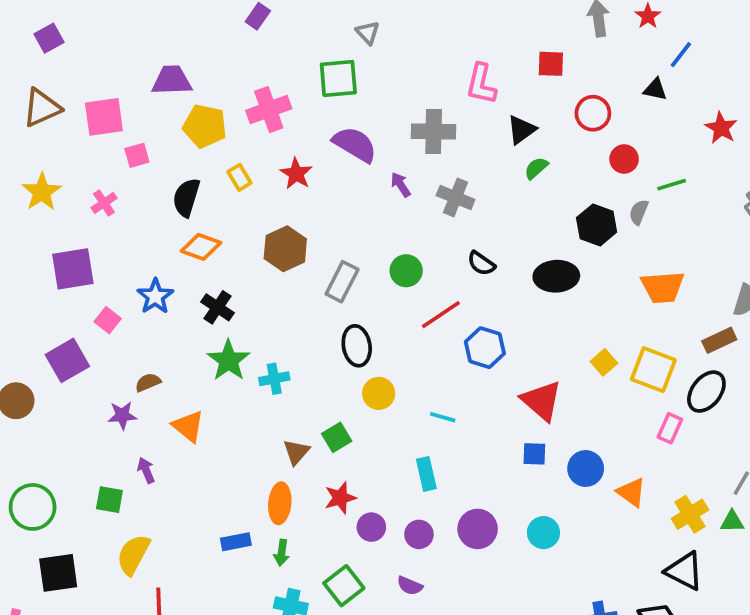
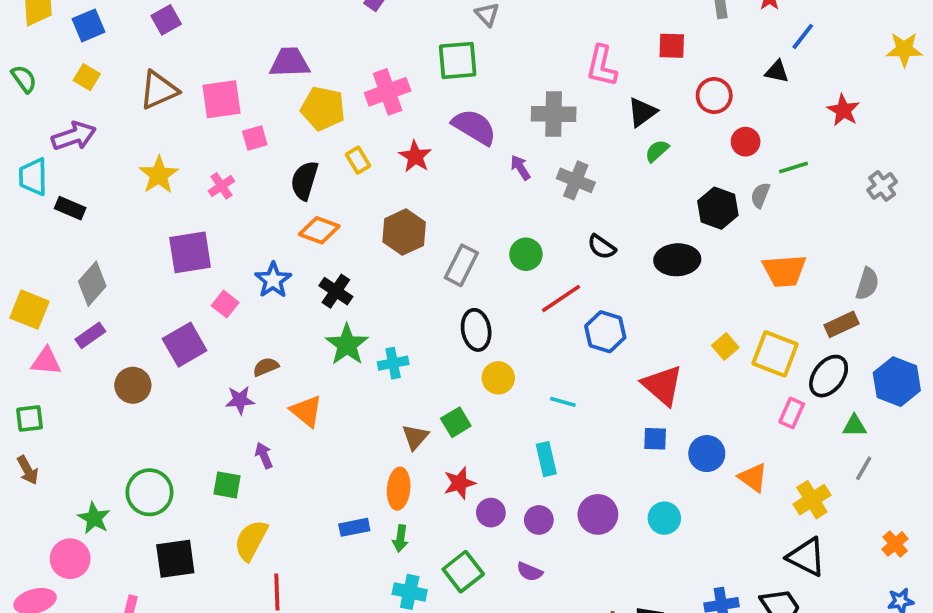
green triangle: (732, 522) -> (854, 426), moved

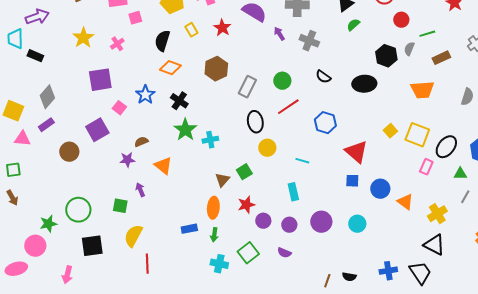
red line: (561, 299) -> (288, 107), moved
brown rectangle: (842, 324) -> (441, 58), moved
green star: (94, 518) -> (48, 224), turned 30

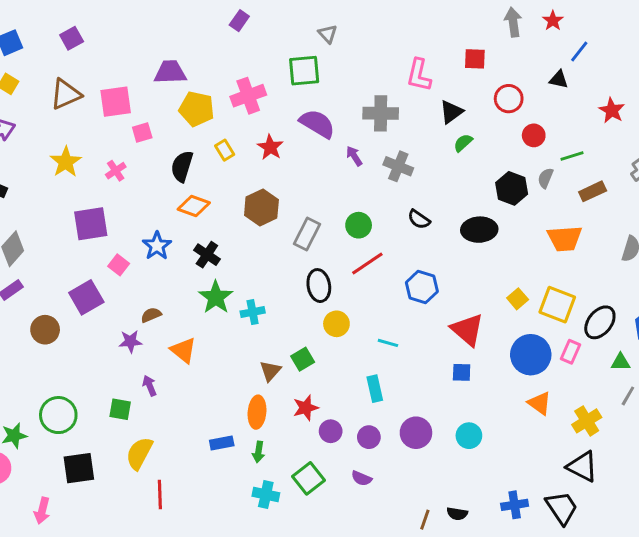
blue circle: (380, 189) -> (531, 355), moved, size x1.4

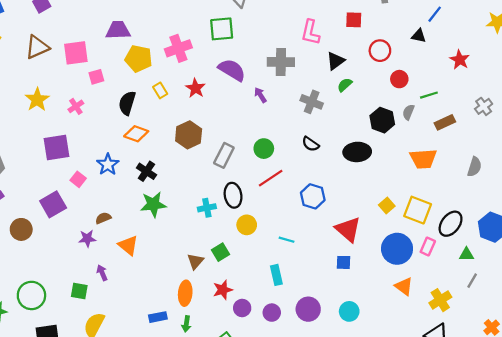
gray cross: (398, 166) -> (312, 102), moved
green star: (216, 297) -> (153, 204), turned 30
cyan cross: (253, 312) -> (207, 208), moved

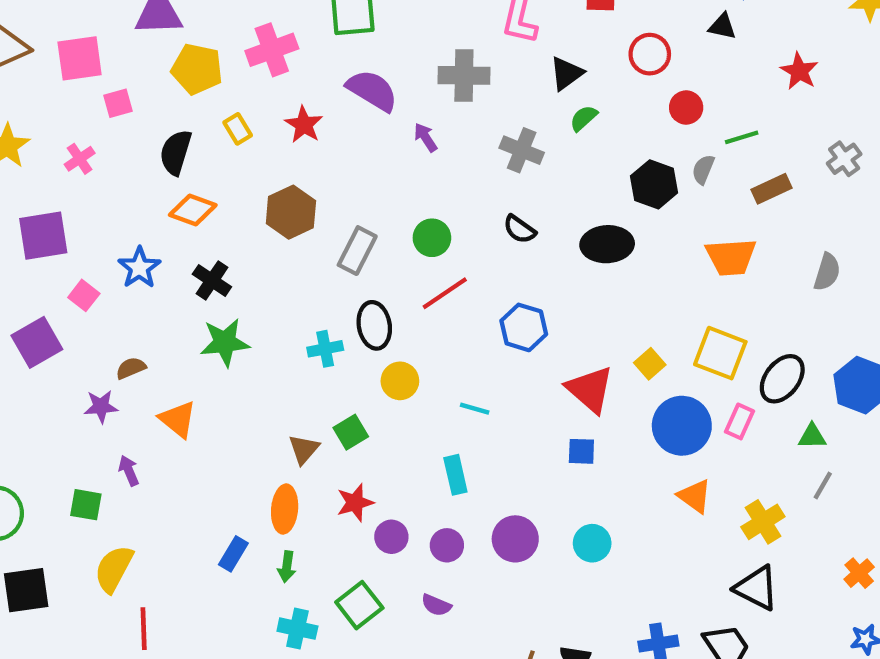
yellow square: (387, 205) -> (650, 364), moved
blue rectangle: (158, 317) -> (233, 554), turned -48

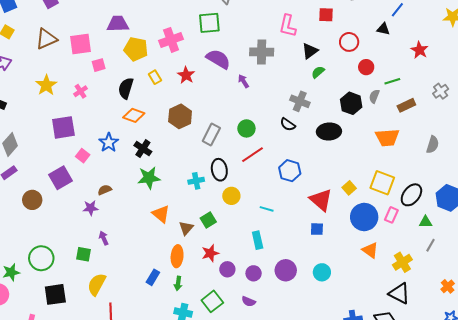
gray cross: (522, 150) -> (300, 101), moved
orange triangle: (178, 419) -> (161, 214), moved

